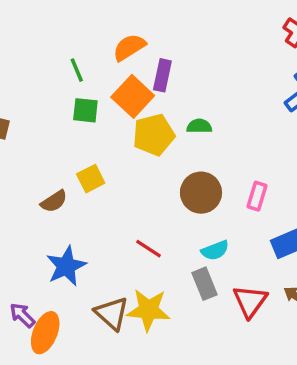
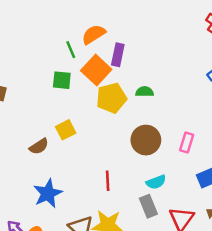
green line: (77, 70) -> (71, 50), moved
red line: (148, 249) -> (108, 181), turned 54

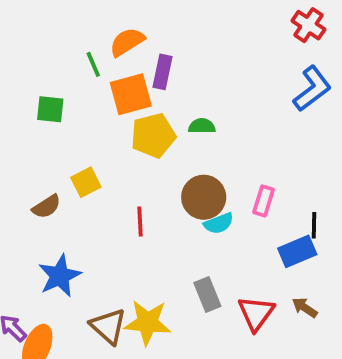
orange square: (96, 70) -> (131, 94), turned 32
green square: (62, 80) -> (50, 109), moved
red line: (108, 181) -> (140, 222), moved
cyan semicircle: (156, 182) -> (219, 223), moved

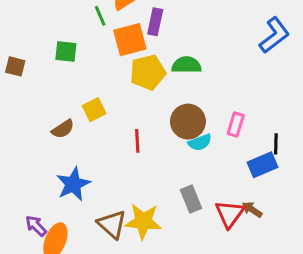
green semicircle: (202, 126) -> (186, 65), size x1.4
brown arrow: (305, 308) -> (252, 209), moved

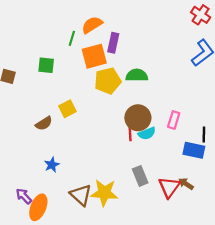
green line: (100, 16) -> (72, 38), turned 40
red line: (137, 141) -> (130, 132), moved
blue rectangle: (262, 165) -> (194, 150), turned 35
blue star: (73, 184) -> (52, 165), size x0.6

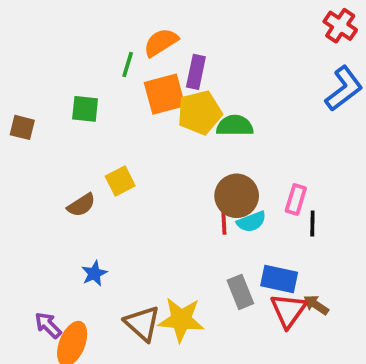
yellow pentagon: (108, 81) -> (200, 113), moved
black line: (204, 135) -> (312, 224), moved
blue rectangle: (194, 150) -> (279, 279), moved

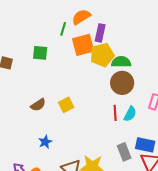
yellow square: (120, 181) -> (66, 105), moved
brown circle: (237, 196) -> (122, 83), moved
cyan semicircle: (251, 222) -> (130, 114), turned -42

